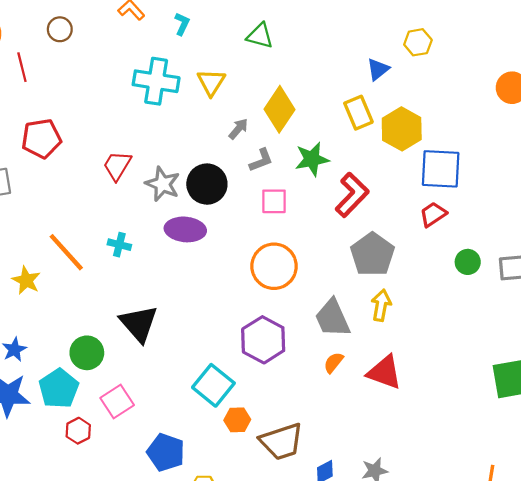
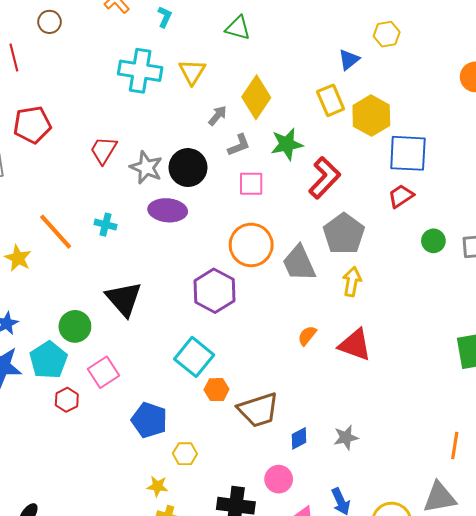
gray trapezoid: (332, 318) -> (299, 263), moved
purple hexagon: (263, 340) -> (214, 291), moved

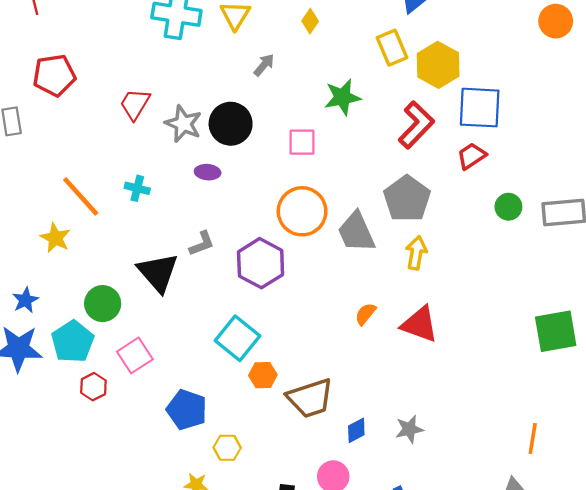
yellow diamond: (256, 97) -> (310, 21), moved, size x0.5
gray L-shape: (239, 145) -> (202, 244), moved
red L-shape: (324, 178) -> (416, 125), moved
purple ellipse: (168, 210) -> (208, 172), size x0.6
yellow star: (18, 258) -> (55, 238), moved

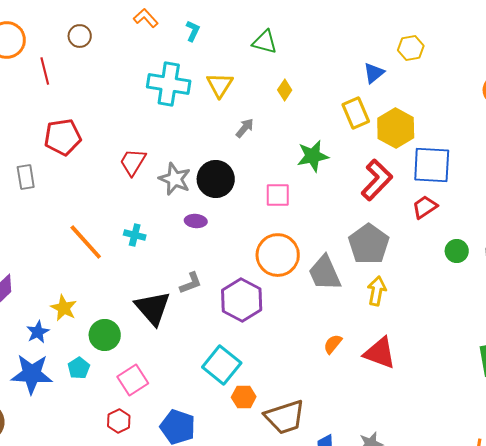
yellow star: (55, 238) -> (64, 308), moved
cyan pentagon: (73, 342) -> (79, 368), size x0.6
red hexagon: (93, 387) -> (119, 421), moved

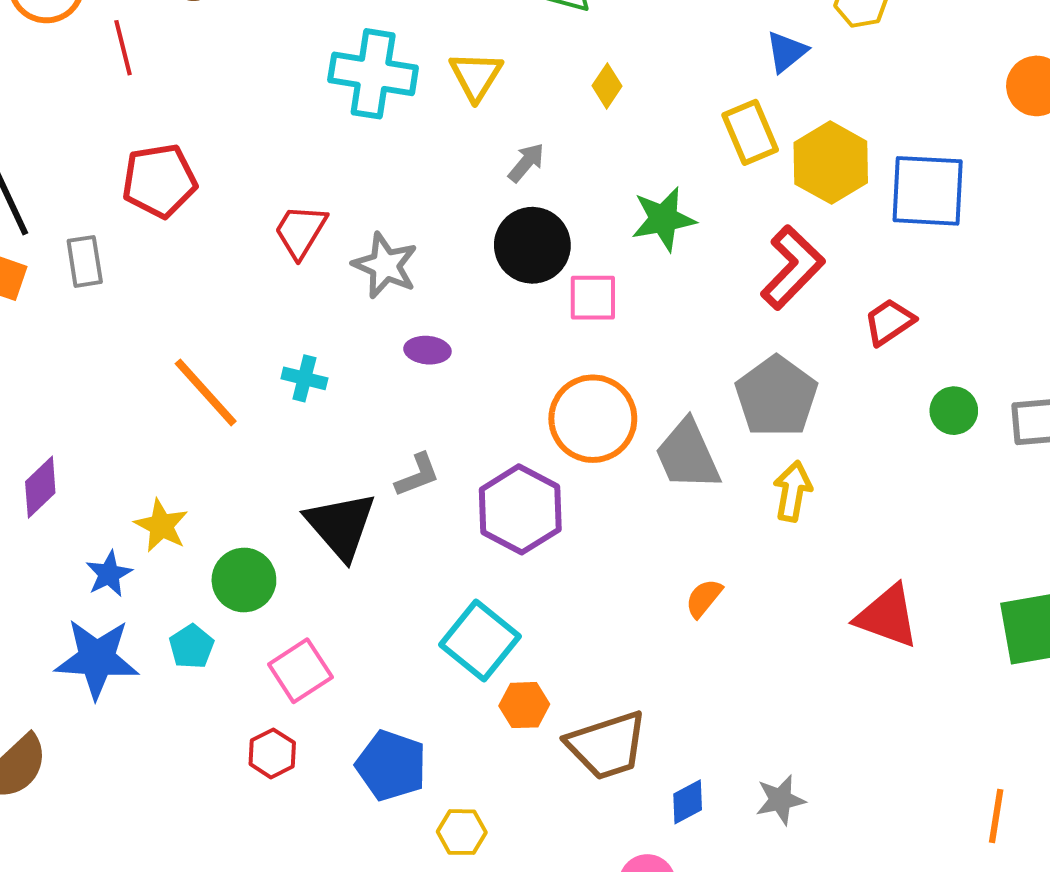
blue square: (432, 165) -> (928, 191), moved
black circle: (216, 179) -> (532, 245), moved
red triangle: (380, 353) -> (887, 616), moved

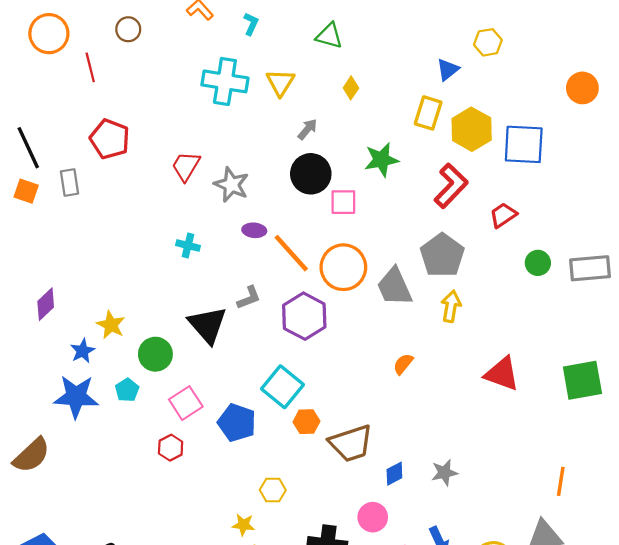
yellow rectangle: (750, 132) -> (428, 113), turned 40
red pentagon: (159, 181) -> (110, 139), turned 30
orange line: (206, 392) -> (291, 253), moved
blue pentagon: (391, 766) -> (237, 423), moved

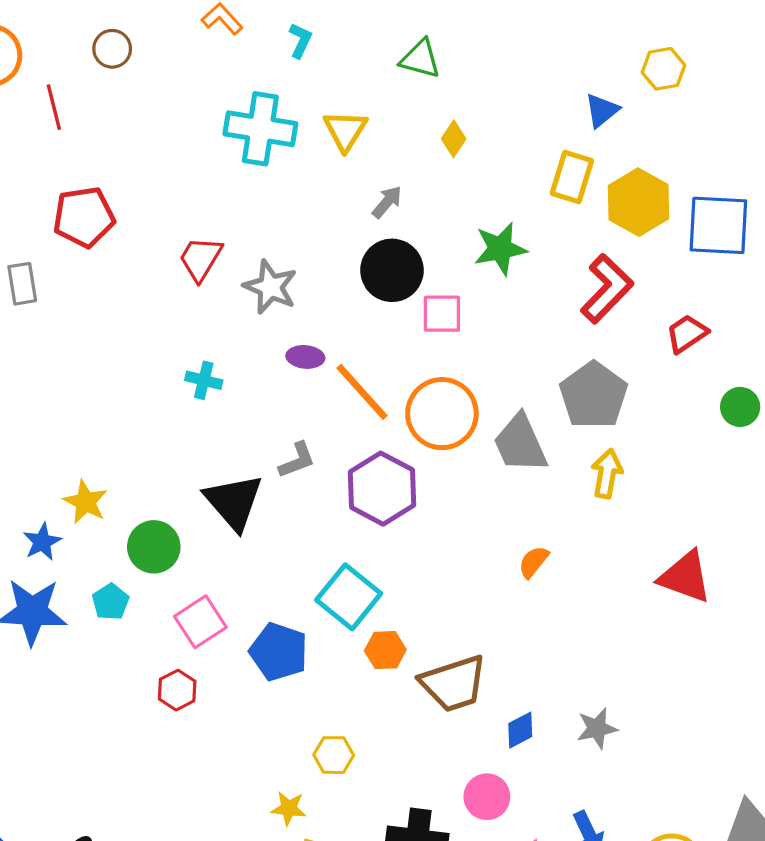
red pentagon: (110, 139) -> (84, 217), turned -30

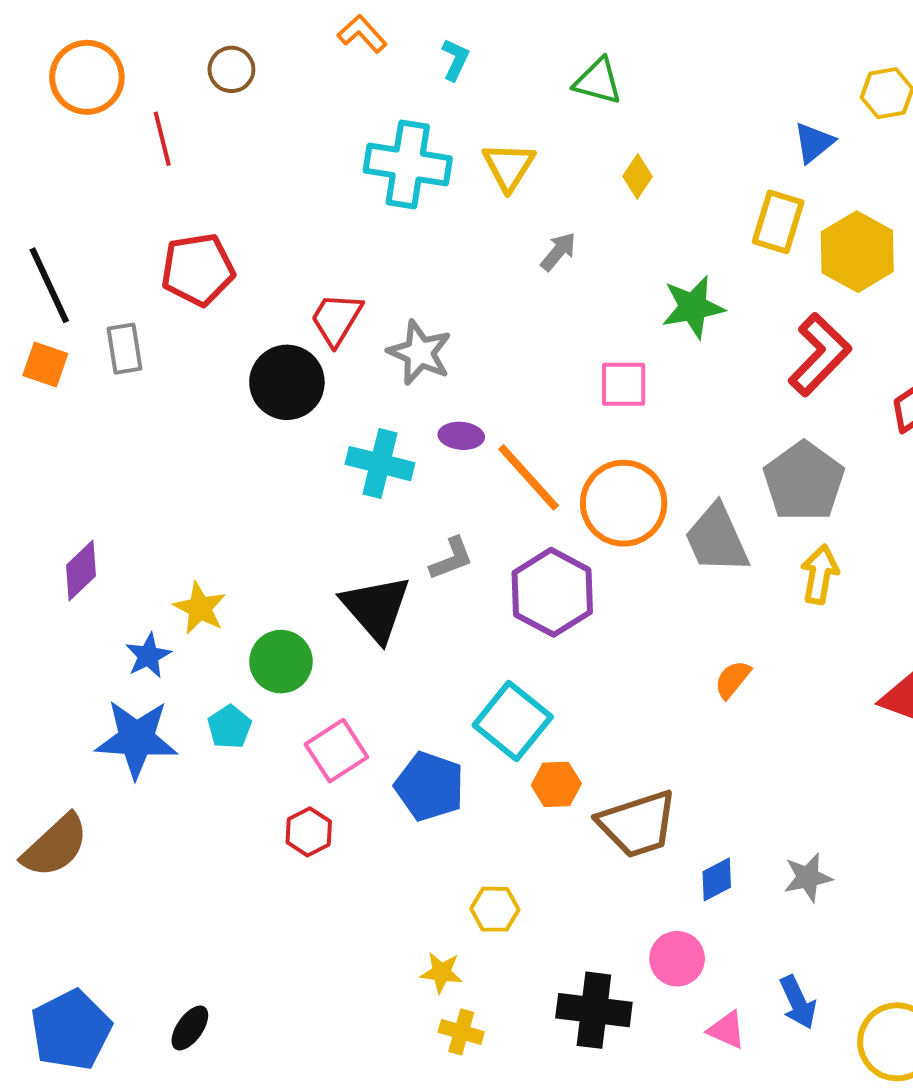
black circle: (392, 270) -> (287, 382), moved
cyan cross: (204, 380) -> (380, 464), moved, size x1.5

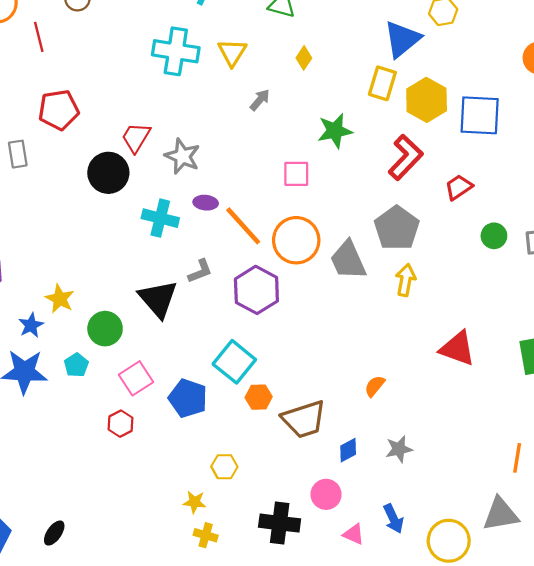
blue triangle: (814, 143) -> (402, 39), size x1.6
orange semicircle: (733, 679) -> (375, 386), moved

